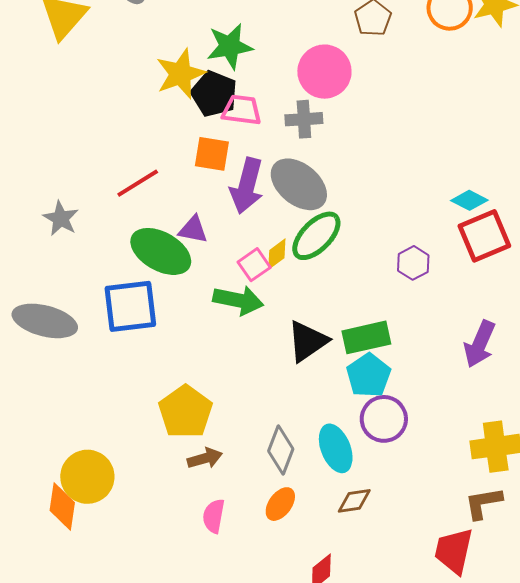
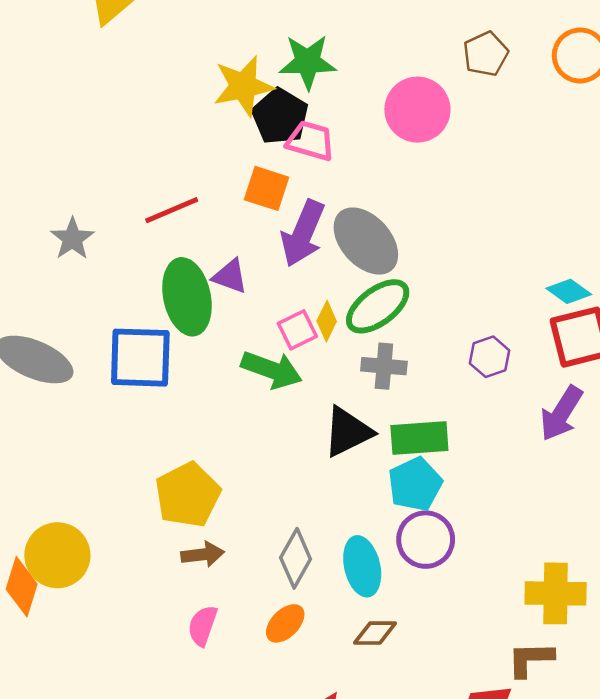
gray cross: (304, 119) -> (384, 366), moved
green ellipse: (161, 251) -> (187, 297), turned 40
yellow diamond: (277, 254) -> (327, 321), turned -36
purple arrow: (480, 344) -> (561, 413), moved

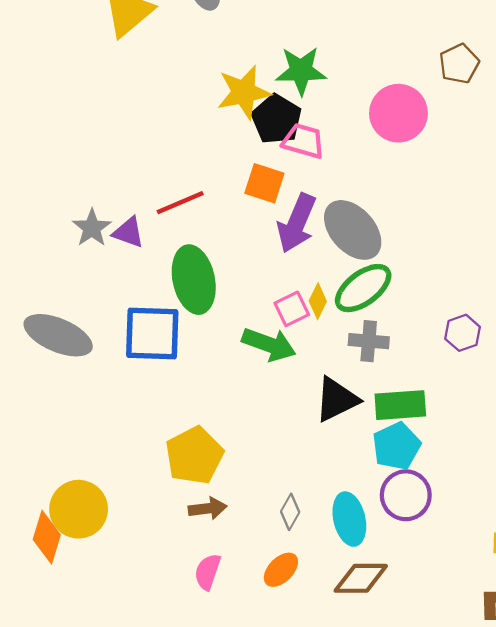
purple triangle: (230, 276) -> (128, 232), moved
gray diamond: (296, 558) -> (290, 512), size x0.7
brown diamond: (375, 633) -> (361, 578), size x1.4

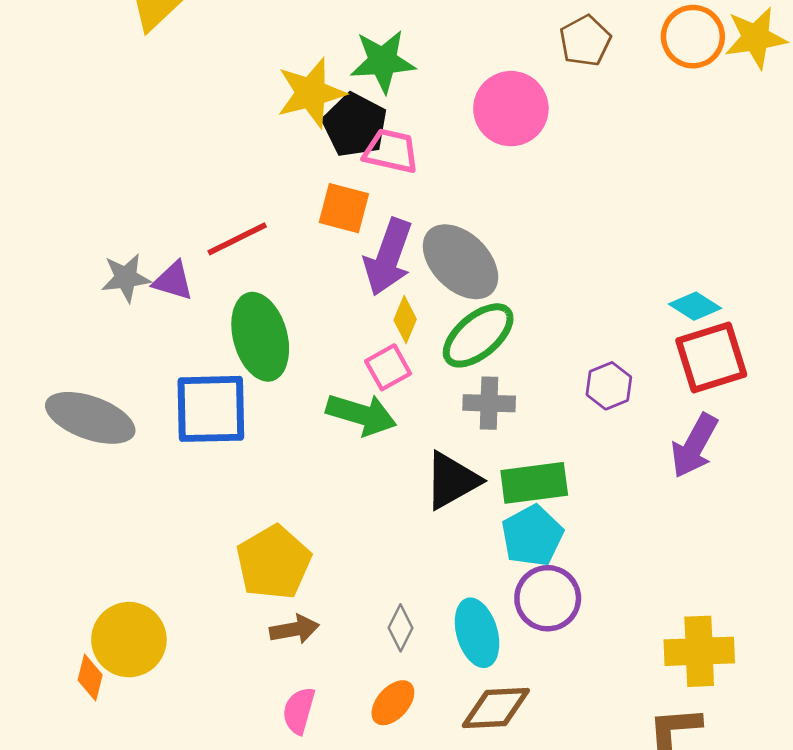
gray star: (92, 228) -> (126, 278), turned 30
yellow diamond: (318, 301) -> (405, 320), moved
orange diamond: (47, 537) -> (90, 678), size x0.7

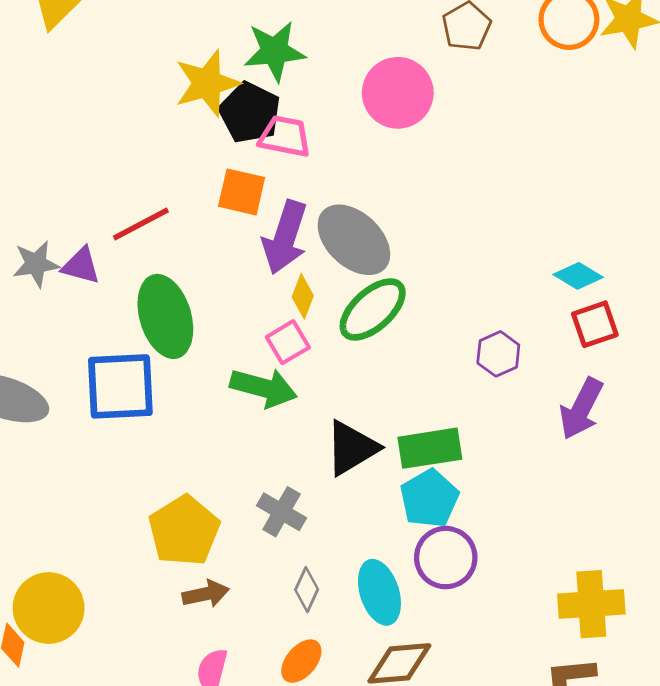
red square: (711, 358) -> (595, 324), size x0.7
gray cross: (489, 403) -> (282, 512), moved, turned 30

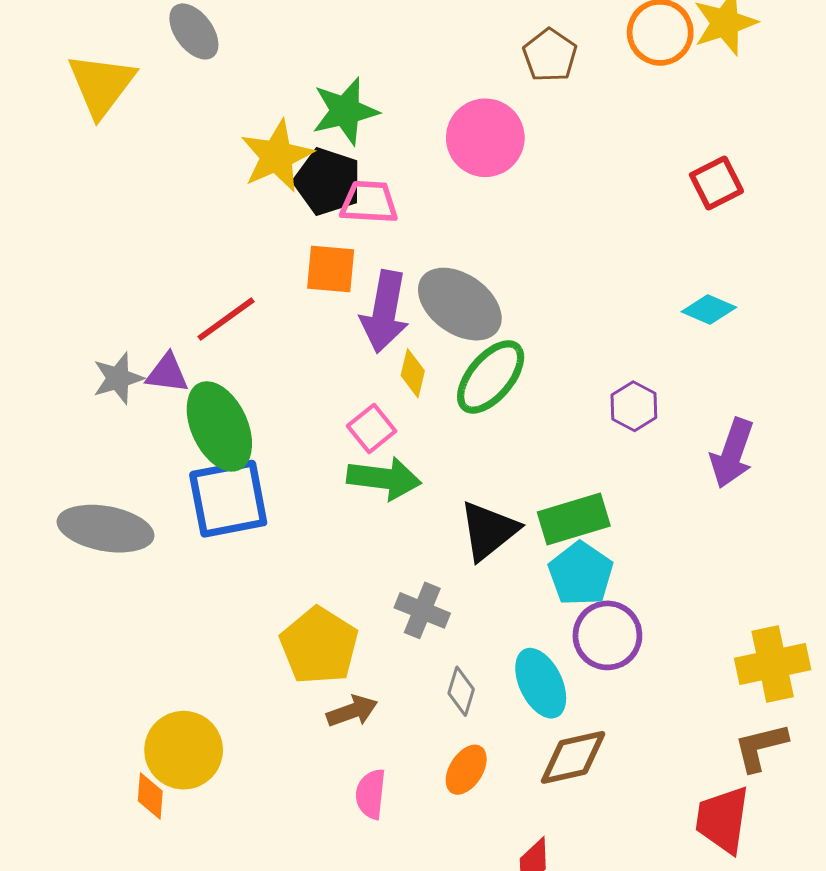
green ellipse: (165, 316) -> (219, 426), moved
red square: (595, 324) -> (716, 183), moved
pink square: (288, 342) -> (372, 428), moved

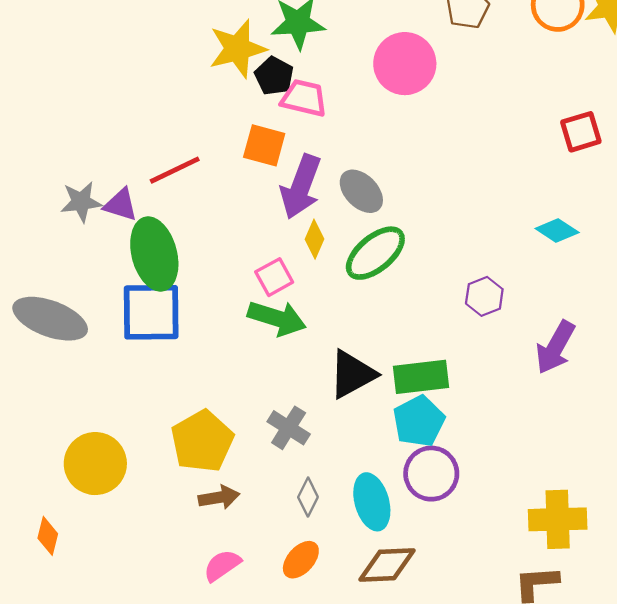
black pentagon: (328, 182) -> (274, 76), size x0.7
gray ellipse: (460, 304) -> (361, 191), size x0.7
yellow circle: (184, 750) -> (95, 464), moved
pink semicircle: (371, 794) -> (222, 565), turned 39

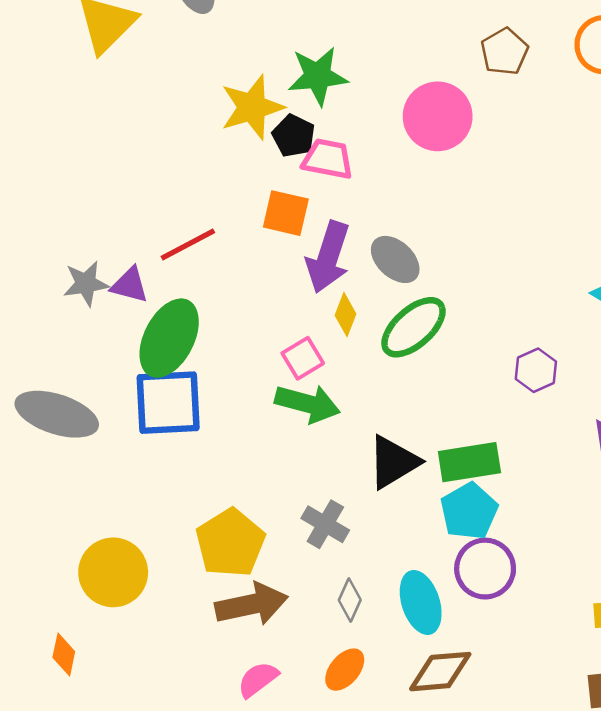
green ellipse: (154, 254) -> (169, 338), turned 44
brown arrow: (219, 497) -> (251, 604), size x1.6

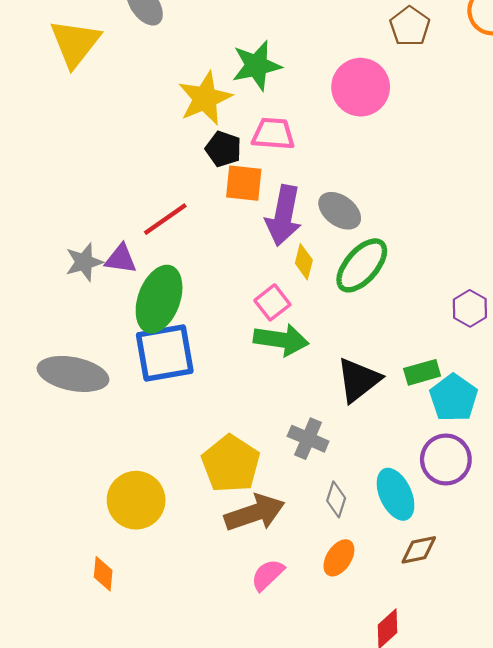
black pentagon: (294, 136) -> (223, 149), moved
purple hexagon: (536, 370) -> (470, 308), moved
green rectangle: (469, 462) -> (422, 372), size x0.7
cyan pentagon: (469, 511) -> (454, 398), moved
brown diamond: (440, 672) -> (419, 550), size x0.7

